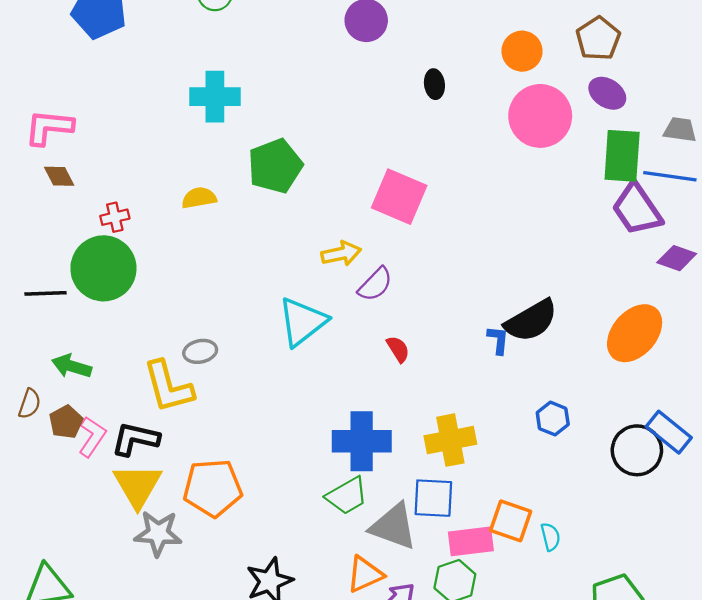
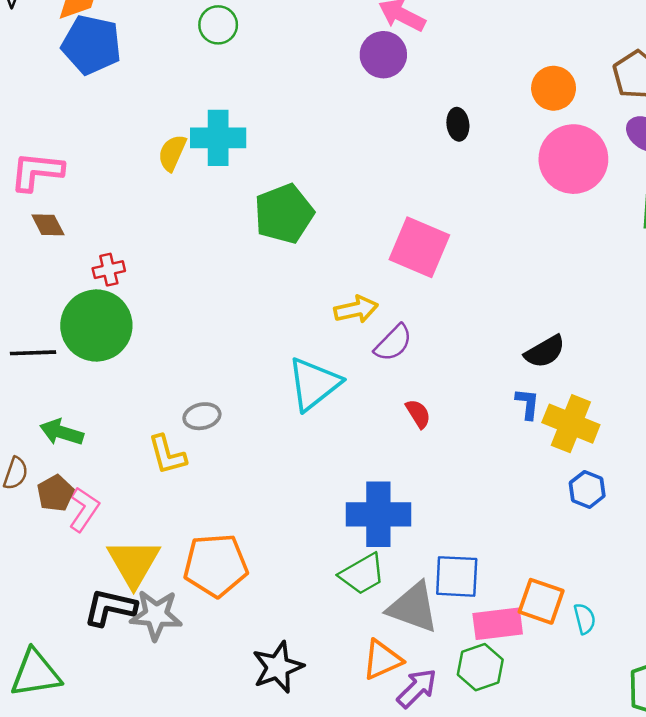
yellow semicircle: (199, 198) -> (172, 153), moved, turned -56
black semicircle: (531, 321) -> (545, 352), moved, size x0.7
yellow L-shape: (168, 387) -> (167, 455), size x0.7
black L-shape: (135, 439) -> (110, 608), moved
yellow cross: (450, 440) -> (571, 424), moved, turned 33

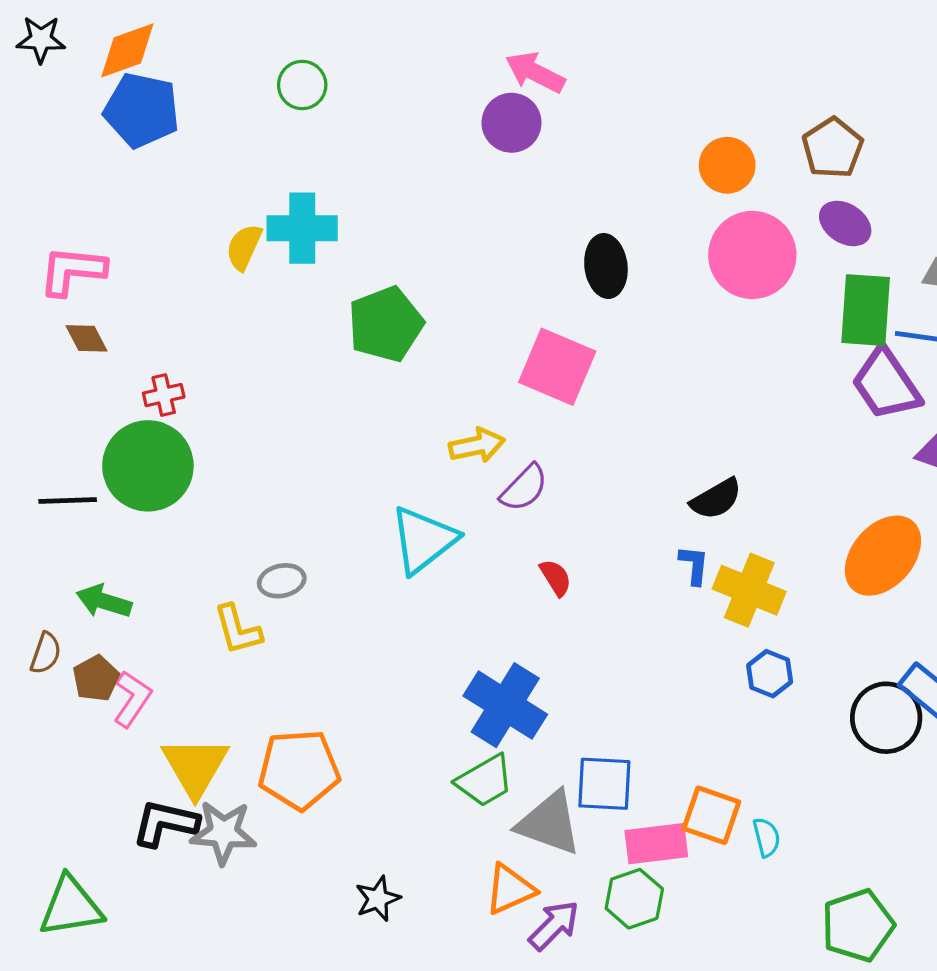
black ellipse: (458, 124) -> (606, 266), moved, size x1.5
blue cross: (378, 514) -> (505, 705), turned 32
black star: (278, 667) -> (378, 899), size x0.7

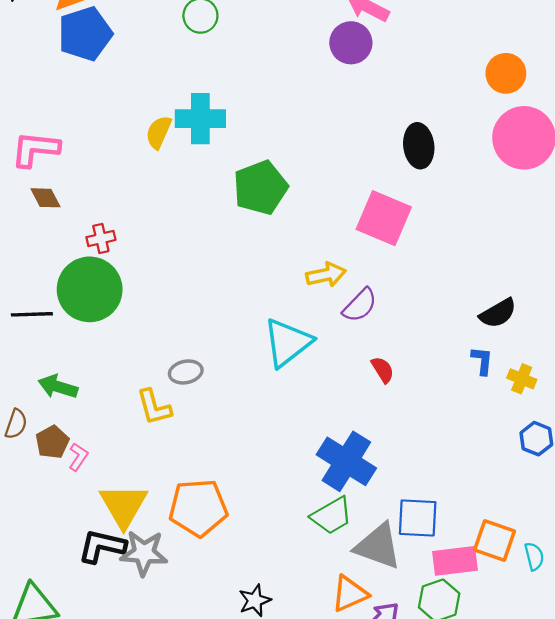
blue pentagon: (142, 110) -> (85, 34), turned -30
yellow cross: (749, 590) -> (522, 379), size x0.6
pink L-shape: (132, 699) -> (78, 457), size x0.7

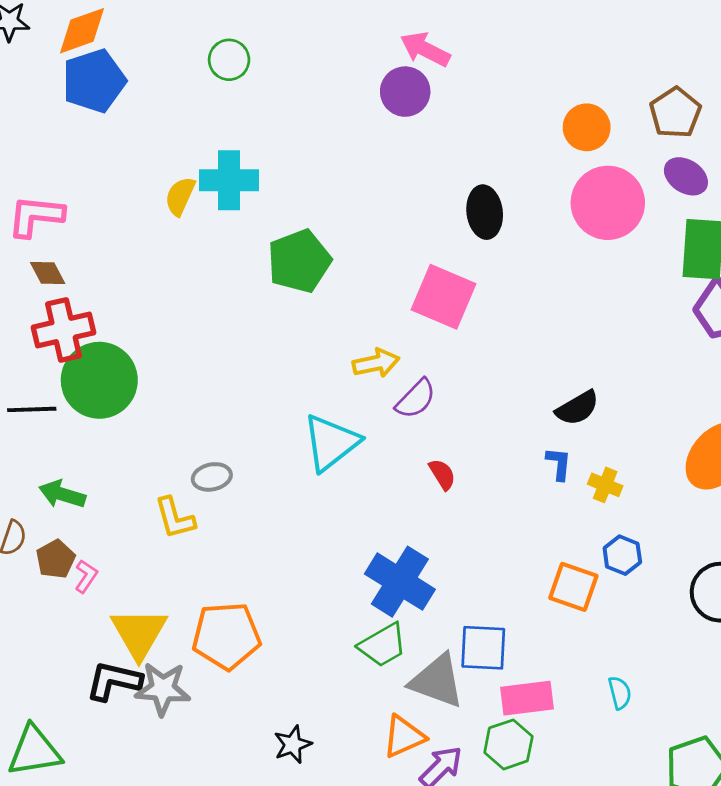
red cross: (101, 239) -> (64, 330), moved, size x1.8
orange square: (495, 541) -> (573, 587), moved

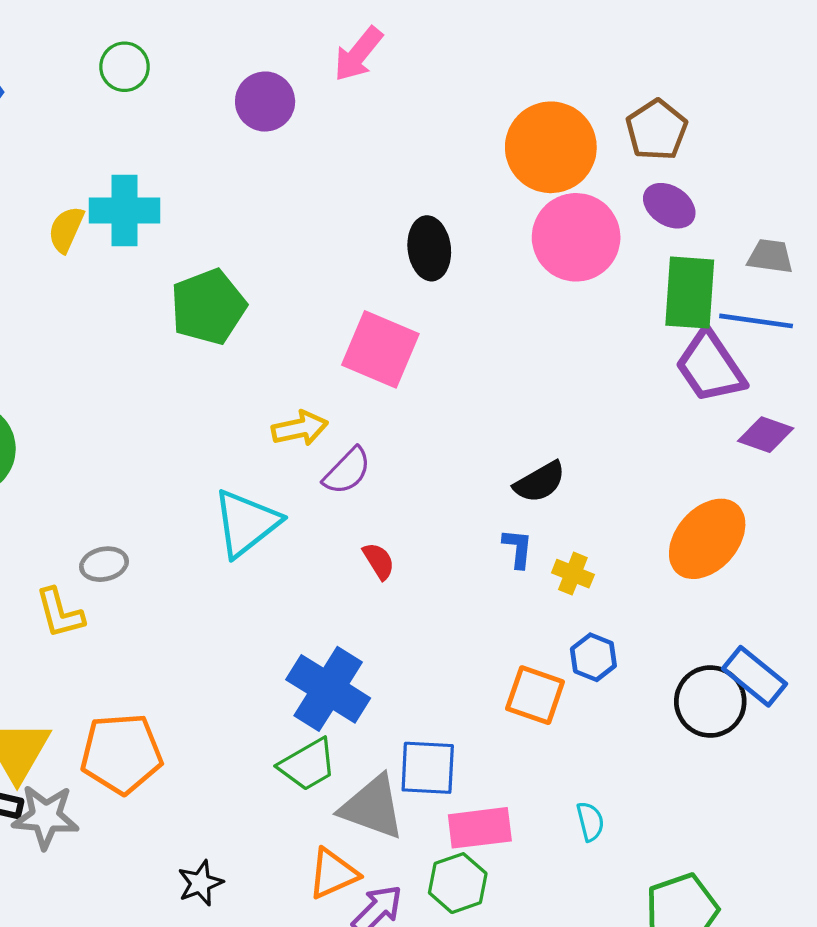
pink arrow: (425, 49) -> (358, 54), turned -78
purple circle: (405, 92) -> (265, 102), moved
orange circle: (587, 127) -> (551, 147), size x1.6

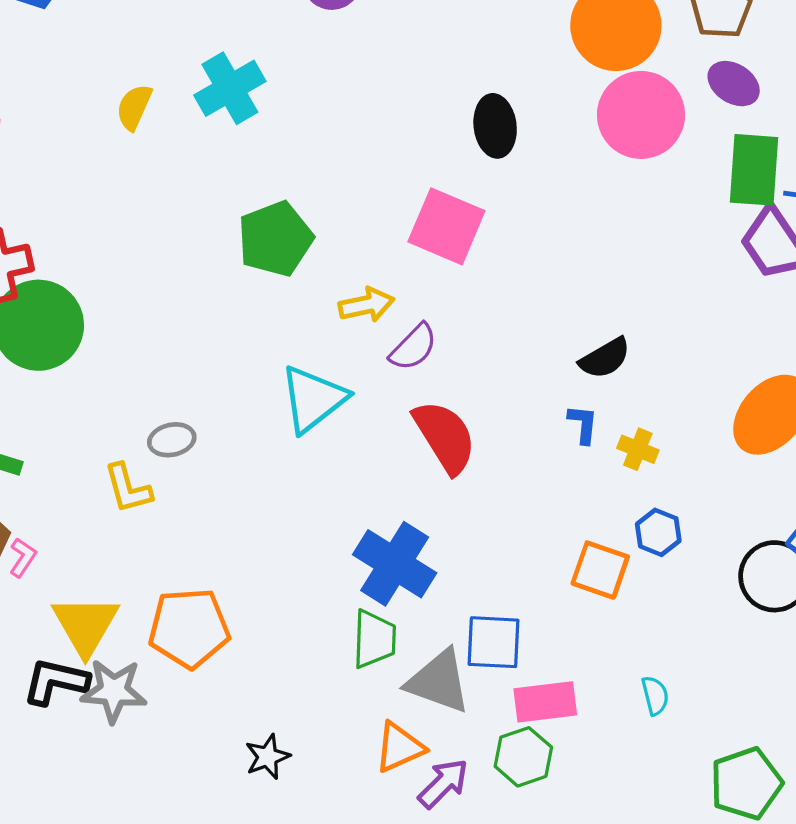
cyan cross: (125, 210) -> (230, 88), moved, turned -30
green pentagon: (208, 307) -> (275, 239), moved
red semicircle: (379, 561) -> (445, 437), size x2.0
green trapezoid: (308, 765) -> (374, 639), turned -58

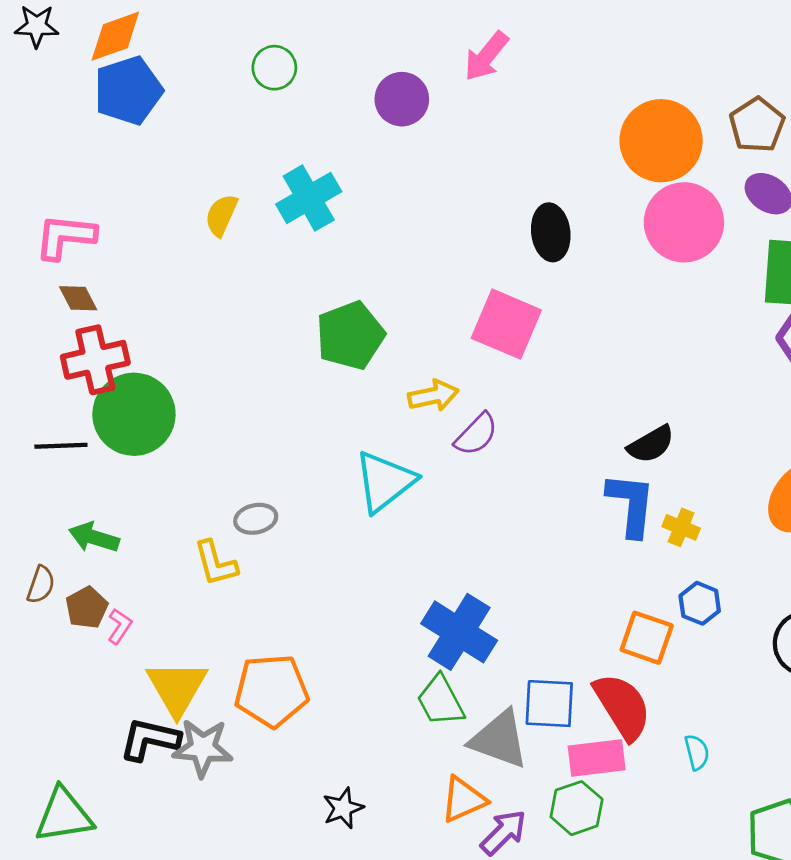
blue L-shape: (583, 424) -> (631, 504), size x1.8
red semicircle: (445, 437) -> (622, 706), moved
green trapezoid: (374, 639) -> (440, 701), turned 150

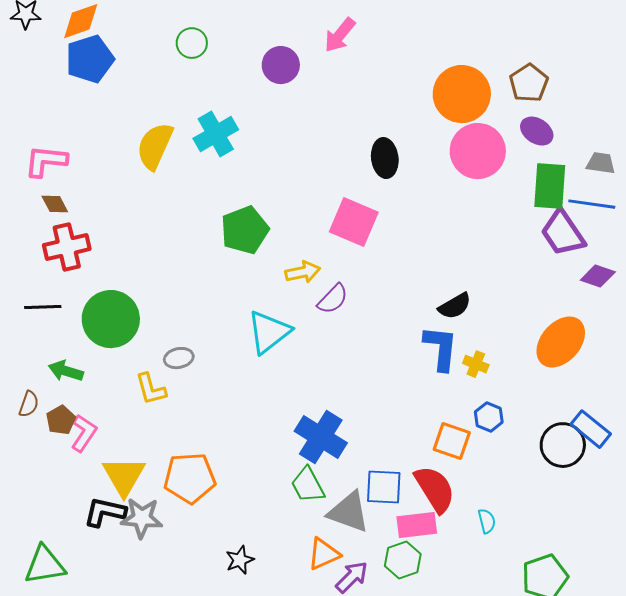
yellow semicircle: (221, 215) -> (155, 146), size x1.6
green circle: (134, 414) -> (111, 319), moved
pink L-shape: (120, 626) -> (84, 433), size x1.5

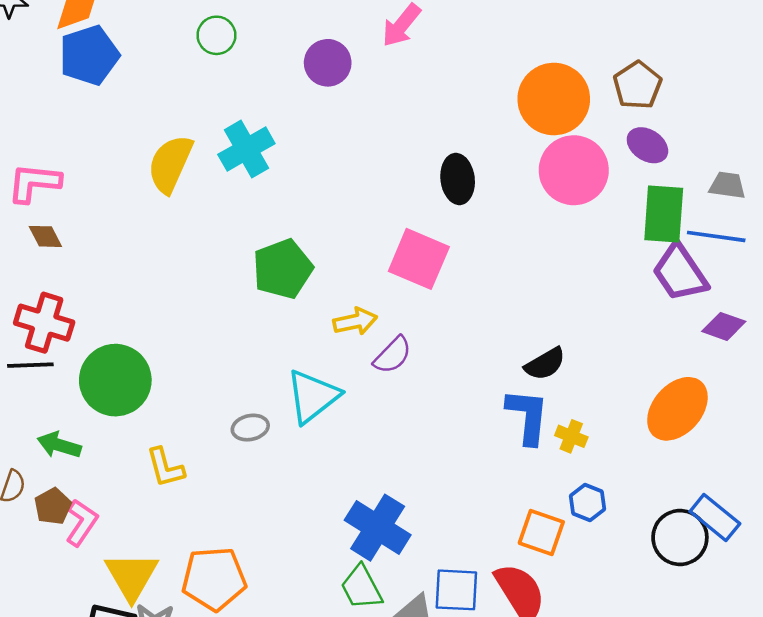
red cross: (67, 247) -> (44, 323), moved, turned 30
gray ellipse: (179, 358) -> (250, 428), moved

